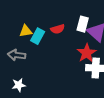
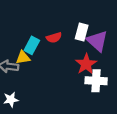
yellow triangle: (26, 31) -> (23, 57), moved

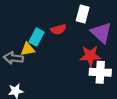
white rectangle: (82, 32) -> (83, 14), moved
red star: (86, 64) -> (90, 56), turned 30

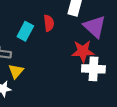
red semicircle: (58, 29) -> (49, 23), turned -80
yellow triangle: (28, 49) -> (16, 71), moved, turned -40

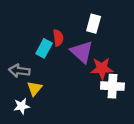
red semicircle: (49, 23) -> (58, 38), moved
purple triangle: (95, 27) -> (82, 52), moved

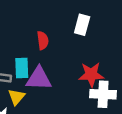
cyan rectangle: (44, 48) -> (22, 68), moved, turned -30
purple triangle: (82, 52) -> (39, 78), moved, turned -40

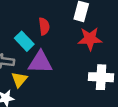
cyan rectangle: (22, 68) -> (24, 41), moved, turned -42
red star: (91, 75) -> (90, 39), moved

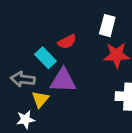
red semicircle: (44, 26) -> (67, 42), turned 70

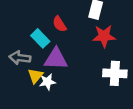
red semicircle: (67, 42) -> (59, 24), turned 84
white star: (25, 119) -> (47, 82), moved

